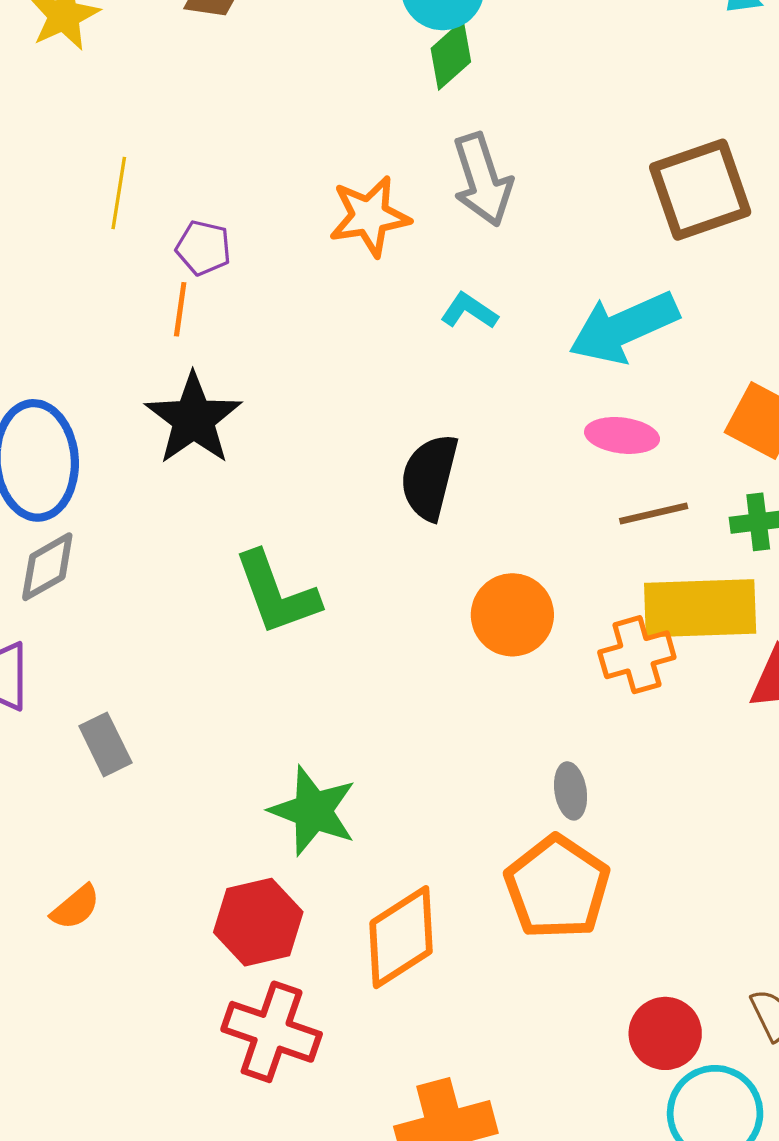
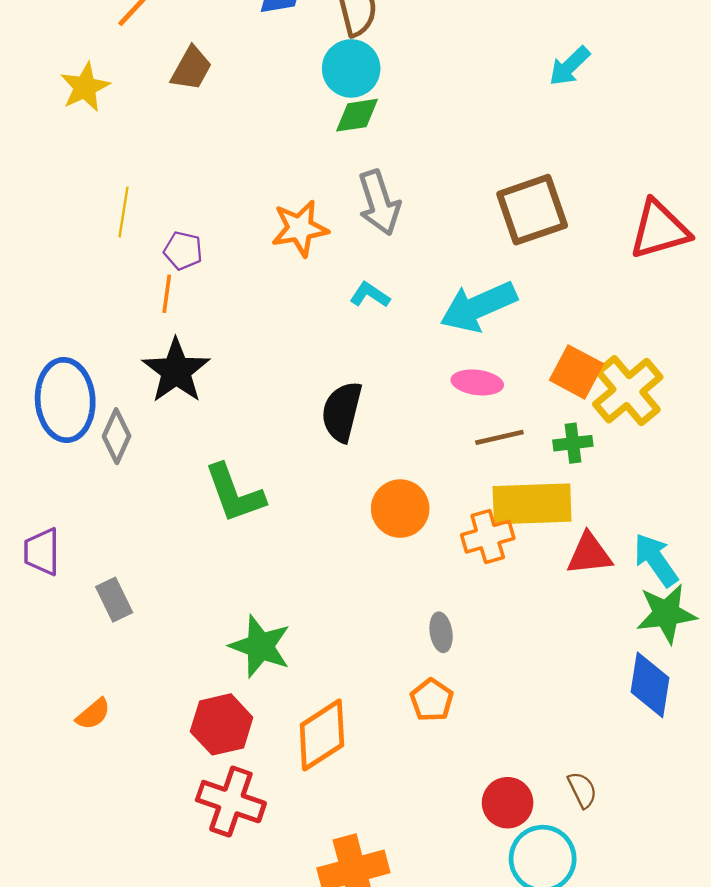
green diamond: (451, 55) -> (357, 115), turned 33
gray diamond: (47, 567) -> (117, 436), moved, turned -36
orange pentagon: (557, 887) -> (432, 700), size x0.6

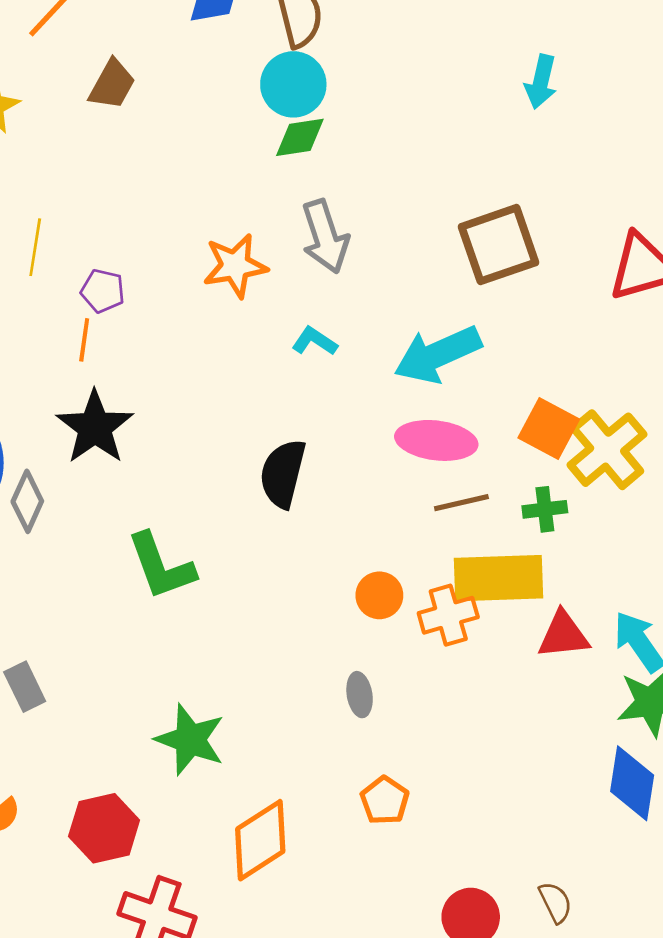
cyan arrow: (569, 66) -> (541, 82), turned -33
pink ellipse: (477, 382) -> (436, 440), size x1.4
orange circle: (400, 509) -> (379, 595), moved, size x0.7
gray ellipse: (441, 632) -> (360, 695), moved
red hexagon: (222, 724) -> (104, 828), moved

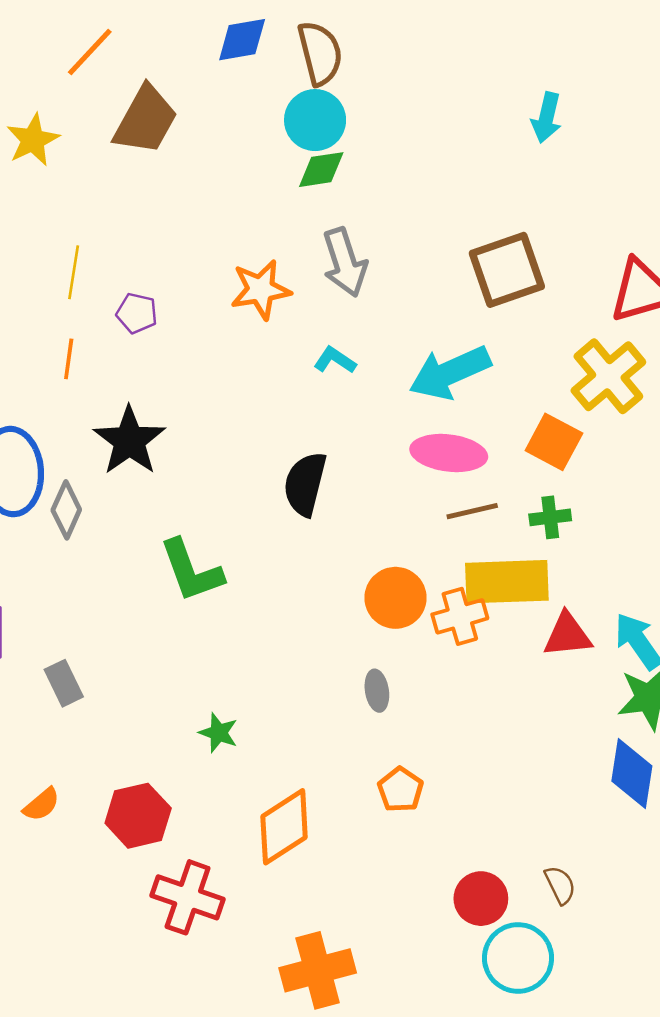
brown trapezoid: (112, 84) -> (145, 120), size x1.5
orange line: (84, 340) -> (69, 359), moved
yellow cross: (607, 450) -> (608, 376), moved
orange circle: (379, 595) -> (395, 598), size x1.4
green star: (190, 740) -> (218, 733), size x0.6

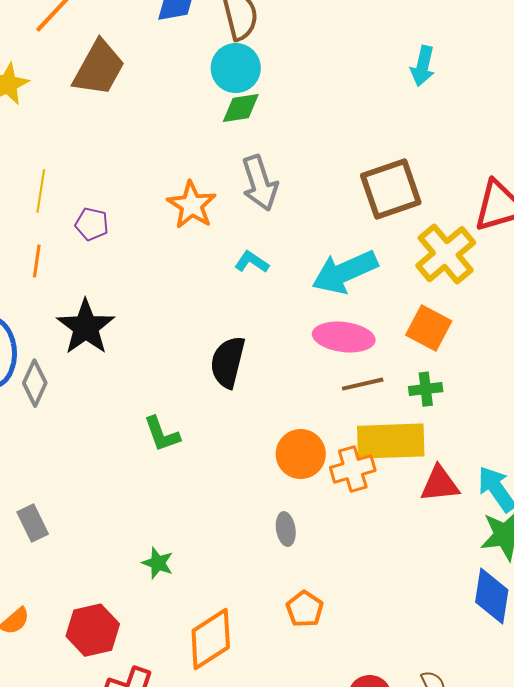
orange star: (261, 290) -> (192, 205), turned -30
yellow cross: (608, 376) -> (446, 254), moved
green L-shape: (191, 571) -> (162, 434), moved, size x0.7

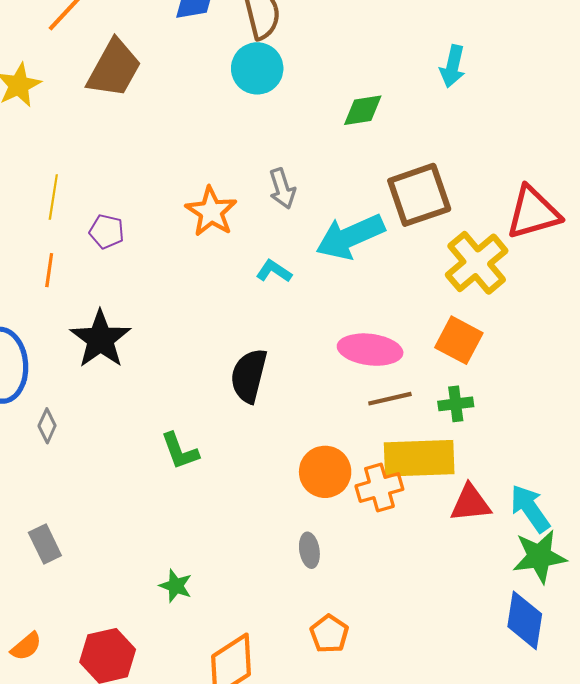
green diamond: (241, 108) -> (363, 110), moved
gray arrow: (260, 183) -> (282, 189), size x0.7
cyan arrow: (345, 272) -> (350, 237), moved
gray diamond: (35, 383) -> (47, 426), moved, size x0.7

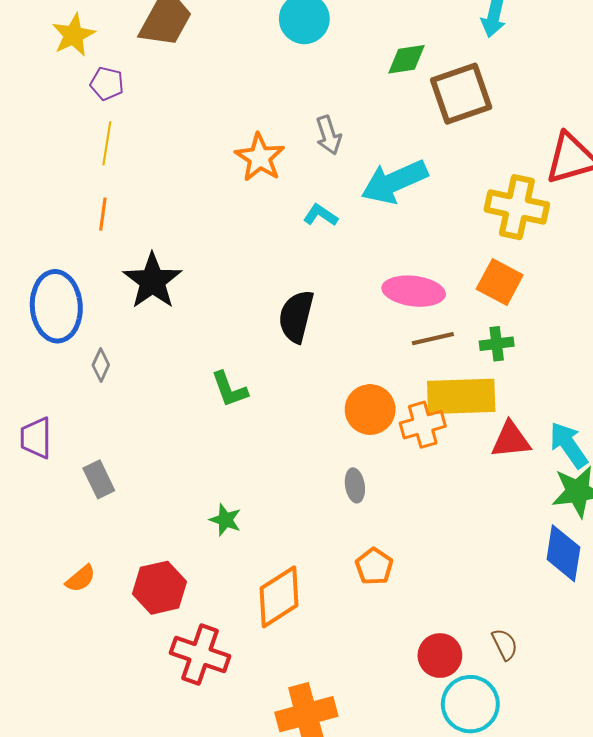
brown square: (419, 195) -> (461, 94), moved
purple pentagon: (107, 231) -> (107, 84), moved
yellow cross: (477, 263) -> (517, 207), turned -38

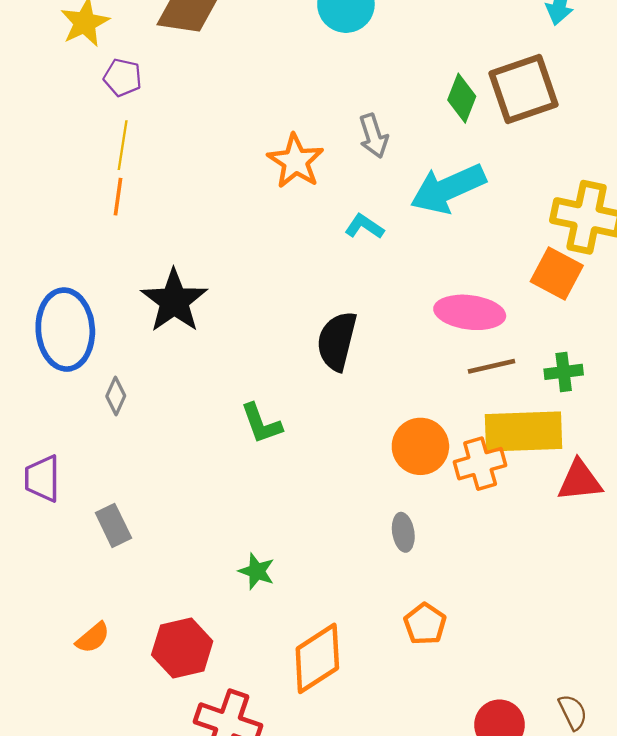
green diamond: (407, 59) -> (462, 98), moved, turned -60
orange line: (103, 214) -> (118, 197), moved
orange square: (500, 282) -> (557, 273), moved

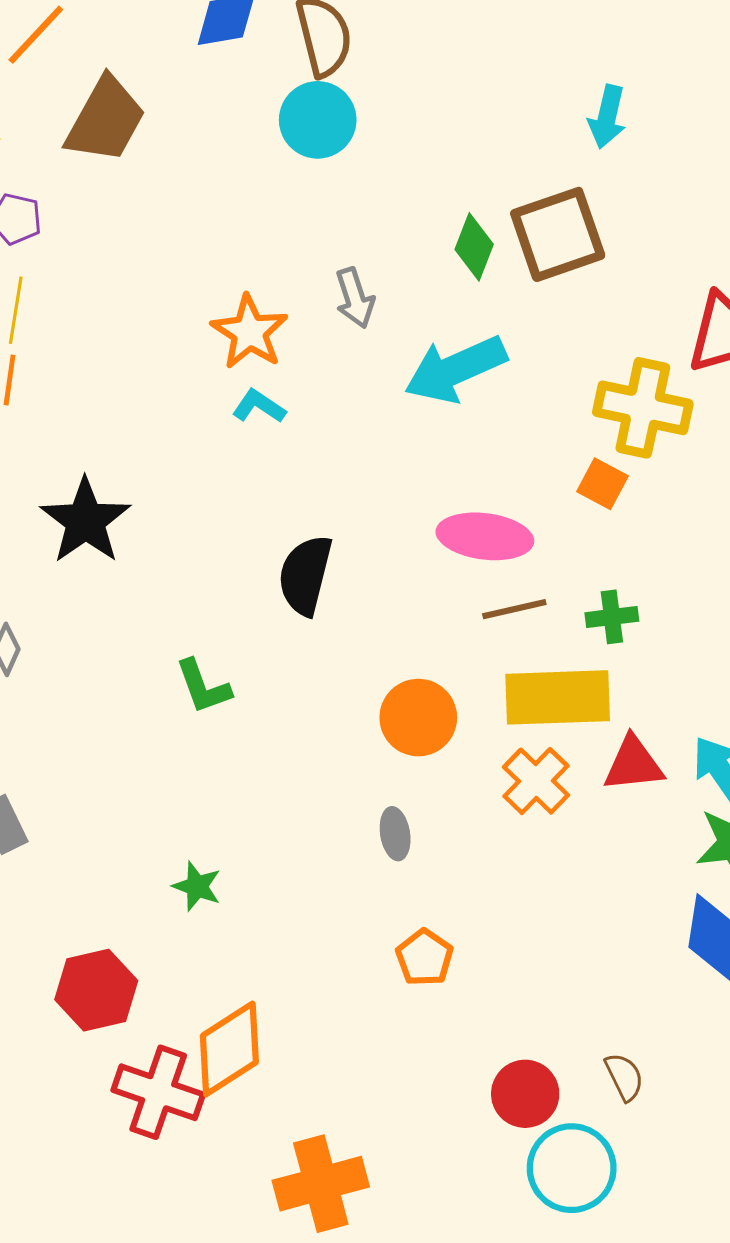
cyan L-shape: (364, 226) -> (259, 406), moved
orange square: (557, 273) -> (603, 484), size x0.7
orange cross: (480, 464) -> (536, 781), moved, turned -30
orange diamond: (317, 658) -> (229, 1049), moved

